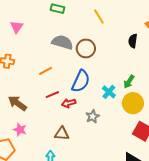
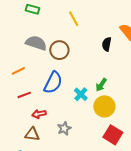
red arrow: (69, 103) -> (39, 114), moved
gray star: (93, 116) -> (64, 128), moved

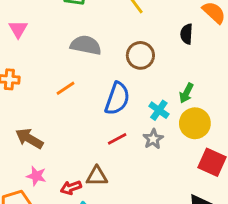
brown circle: (59, 50) -> (140, 55), moved
red line: (24, 95) -> (117, 139), moved
red arrow: (39, 114) -> (71, 188), moved
gray star: (64, 128) -> (153, 139), moved

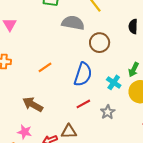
gray semicircle: (86, 45) -> (73, 23), moved
brown arrow: (29, 139) -> (33, 104), moved
gray star: (153, 139) -> (108, 112), moved

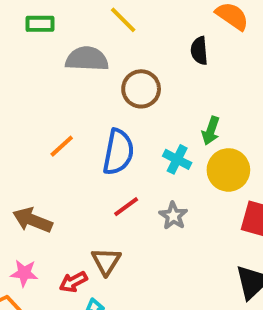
orange line: (45, 67) -> (62, 146), moved
brown triangle: (69, 131) -> (106, 261), turned -49

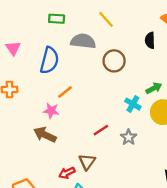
green arrow: (211, 131) -> (154, 88), turned -140
blue semicircle: (118, 152) -> (49, 60), moved
pink star: (24, 273) -> (51, 111), moved

